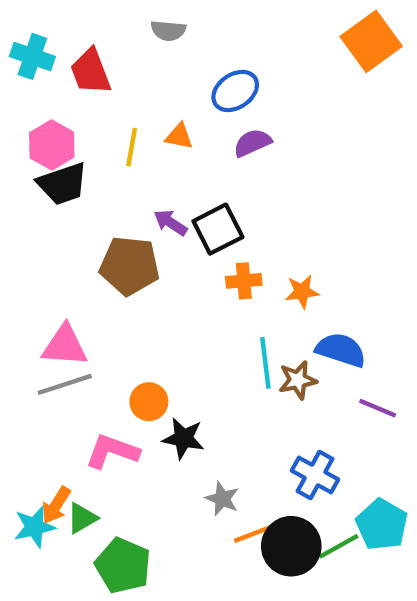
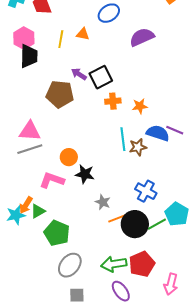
purple semicircle: (252, 143) -> (142, 37), moved, size x1.4
black trapezoid: (63, 184) -> (29, 56), turned -70
purple line: (378, 408) -> (175, 130), moved

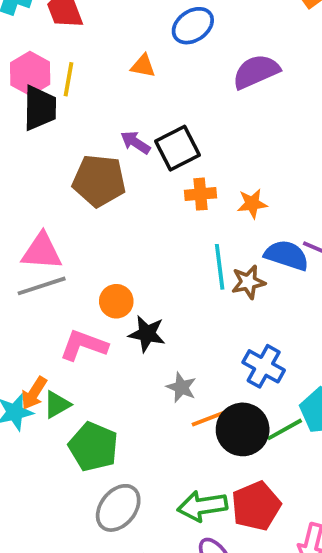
yellow line: (61, 39) -> (68, 79), moved

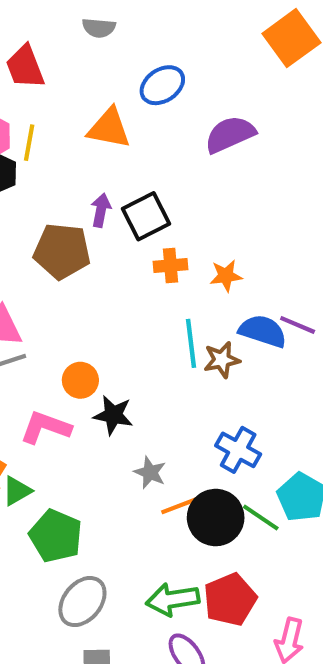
orange triangle: (143, 66) -> (109, 128), size x1.6
purple arrow: (135, 142) -> (101, 210), turned 68
green line: (285, 429) -> (261, 518), turned 63

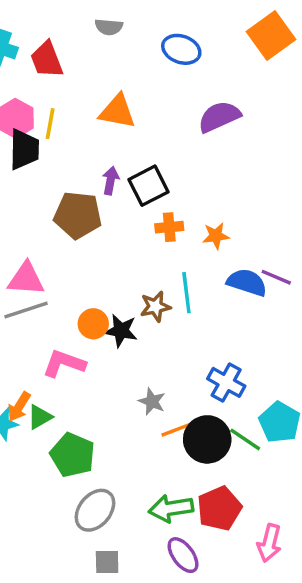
blue ellipse: (162, 85) -> (181, 49), moved, turned 54
brown star: (222, 360) -> (155, 307), moved
black star: (113, 415) -> (121, 331), moved

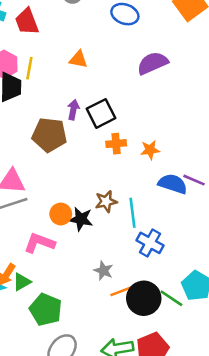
orange triangle: (117, 111) -> (78, 59), size x0.7
cyan line: (186, 293) -> (132, 213), moved
blue cross: (226, 382) -> (150, 243), moved

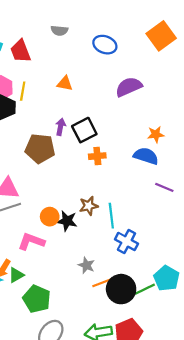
orange star: (150, 150) -> (156, 134), moved
blue semicircle: (173, 184) -> (146, 156), moved
green line: (171, 298) -> (145, 289), turned -60

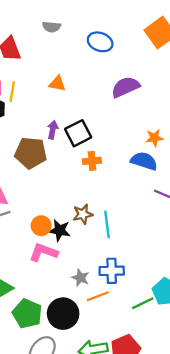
pink L-shape: (31, 241) -> (43, 252), moved
blue cross: (126, 241) -> (112, 271), moved, turned -30
black circle: (121, 289) -> (63, 314), moved

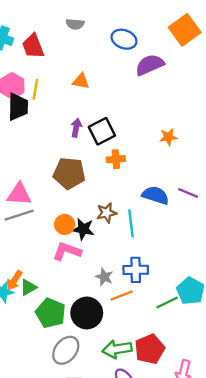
purple semicircle: (126, 87) -> (150, 65), moved
orange star: (154, 138) -> (168, 137), moved
brown pentagon: (31, 153) -> (69, 173), moved
blue semicircle: (144, 161) -> (155, 195), moved

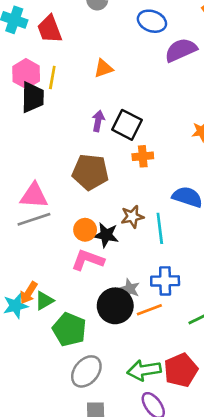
orange triangle: (81, 81) -> (103, 68), turned -30
black square: (102, 131) -> (127, 125), turned -36
black circle: (87, 313) -> (115, 306), moved

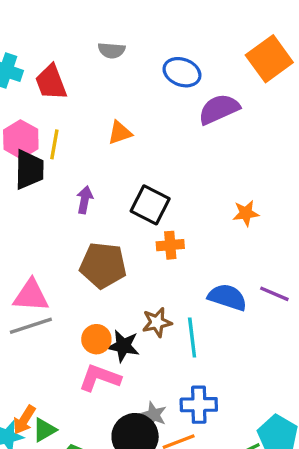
purple arrow: (98, 121) -> (85, 200), moved

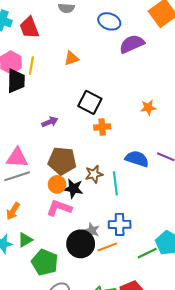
purple arrow: (85, 200) -> (50, 122), moved, turned 56
brown pentagon: (103, 265) -> (62, 161), moved
orange arrow: (24, 420) -> (13, 211), moved

